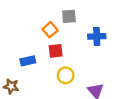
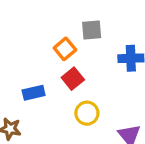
red square: (56, 51) -> (73, 79), turned -32

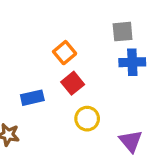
gray square: (92, 30) -> (123, 32), moved

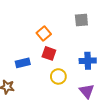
blue cross: (132, 62) -> (88, 61), moved
red square: (73, 83) -> (49, 53), turned -32

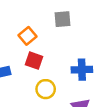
gray square: (81, 20) -> (62, 19), moved

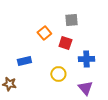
red square: (34, 61) -> (65, 43), moved

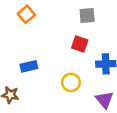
orange square: (44, 33) -> (26, 14), moved

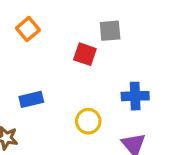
red square: (80, 44) -> (85, 54), moved

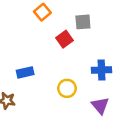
orange square: (28, 29) -> (42, 12), moved
red square: (85, 54) -> (65, 39), turned 35

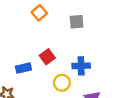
red square: (65, 39) -> (47, 57), moved
blue cross: (101, 70) -> (81, 66), moved

